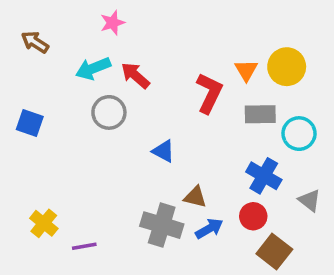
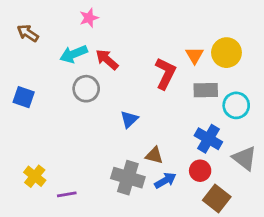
blue triangle: (163, 151) -> (129, 119), turned 48
gray triangle: (310, 200) -> (245, 158), size x1.4

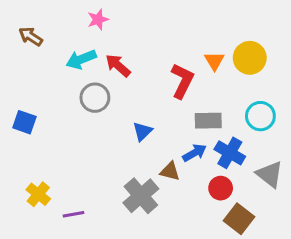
gray rectangle: (206, 90) -> (208, 121), moved
blue square: (24, 97) -> (24, 122), moved
gray cross: (128, 178) -> (141, 196), turned 32
blue arrow: (165, 180) -> (195, 153), moved

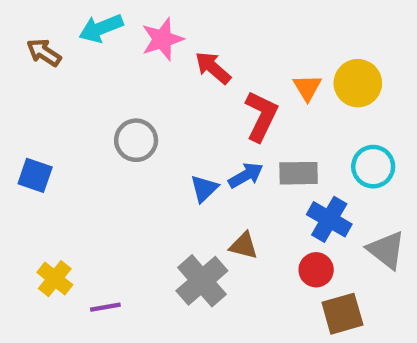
pink star: (98, 20) -> (162, 39), moved, size x1.4
cyan arrow: (81, 59) -> (101, 28), moved
red arrow: (118, 65) -> (213, 68), moved
blue arrow: (195, 153) -> (246, 175), moved
brown square: (239, 219) -> (342, 314), turned 36

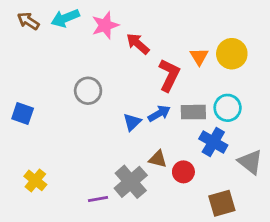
brown arrow: (44, 52) -> (28, 21), moved
cyan circle: (373, 167) -> (228, 108), moved
red circle: (316, 270) -> (183, 172), moved
purple line: (105, 307) -> (98, 199), moved

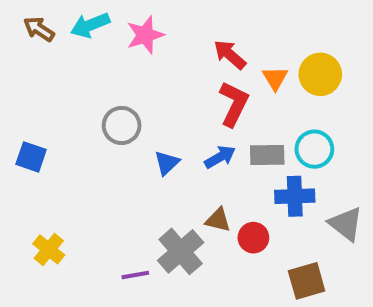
red arrow: (138, 44) -> (230, 55), moved
blue triangle: (132, 122) -> (167, 163), moved
blue cross: (213, 142) -> (295, 196), turned -32

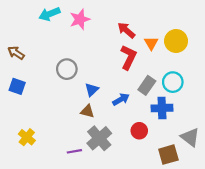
brown arrow: (39, 29) -> (16, 53), moved
gray rectangle: (267, 155) -> (147, 85), turned -54
blue arrow: (220, 157) -> (121, 99), moved
brown triangle: (218, 220) -> (87, 111), moved
gray triangle: (346, 224) -> (190, 137), moved

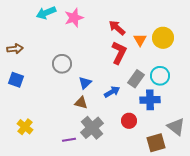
brown arrow: (16, 53) -> (15, 49), turned 140

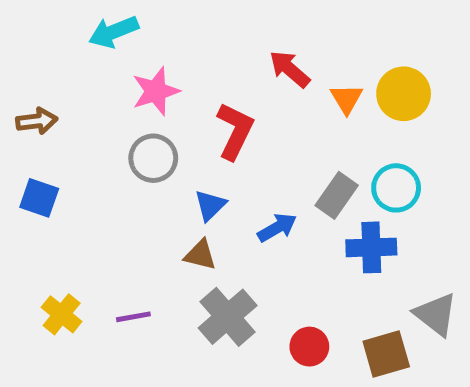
pink star: (74, 18) -> (156, 91), moved
red L-shape: (119, 53) -> (235, 131), moved
red circle: (129, 121) -> (309, 347), moved
purple line: (69, 140) -> (133, 317), moved

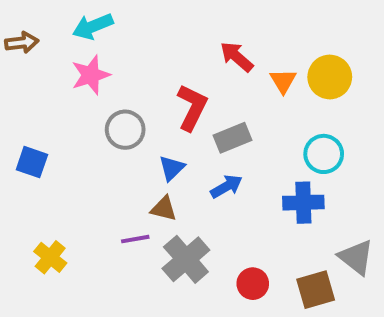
pink star: (156, 91) -> (91, 75), moved
brown arrow: (37, 121) -> (22, 43), moved
gray rectangle: (337, 195) -> (233, 138), moved, turned 33
purple line: (133, 317) -> (135, 239), moved

